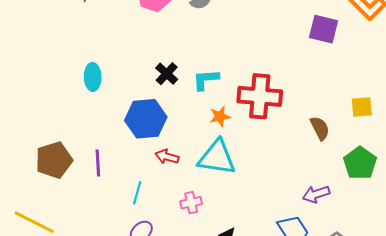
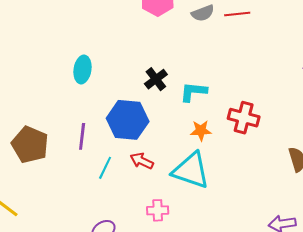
red cross: (260, 96) -> (244, 118), size x0.7
brown pentagon: (54, 160) -> (30, 145), turned 30
purple line: (98, 163) -> (82, 136), moved
cyan line: (137, 193) -> (105, 168), moved

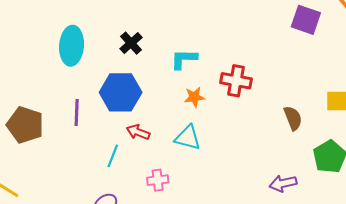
cyan ellipse: (83, 69) -> (72, 46), size x1.4
black cross: (156, 79) -> (131, 43), moved
cyan line: (105, 168) -> (113, 156), moved
cyan triangle: (191, 170) -> (188, 138), size x0.7

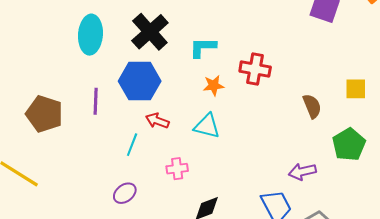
black cross: (131, 43) -> (150, 32), size x1.6

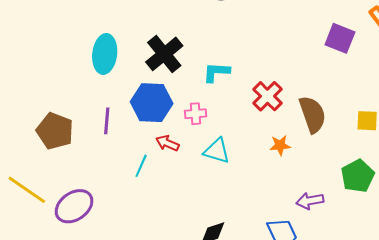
red cross: (255, 69) -> (268, 96), turned 32
orange star: (214, 85) -> (280, 145), moved
brown semicircle: (312, 106) -> (312, 114), moved, size x1.5
pink cross: (177, 169) -> (196, 114), moved
purple ellipse: (125, 193) -> (74, 206), moved, size x1.6

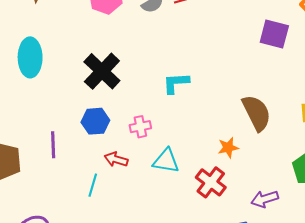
cyan ellipse: (105, 54) -> (30, 57), moved
cyan L-shape: (216, 72) -> (176, 83), moved
red cross: (268, 96) -> (211, 182), moved
blue hexagon: (152, 103) -> (95, 121), size x0.7

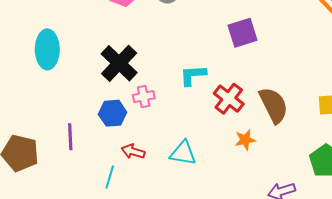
purple square: (274, 34) -> (243, 33), moved, turned -32
pink cross: (140, 127) -> (144, 97), moved
red cross: (211, 182) -> (229, 99), moved

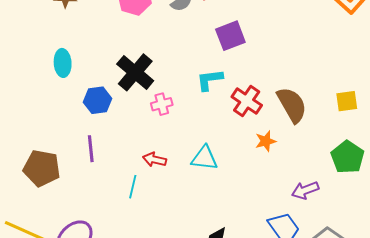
purple square: (243, 33) -> (230, 36), moved
cyan ellipse: (47, 49) -> (63, 63), size x0.7
blue hexagon: (113, 113) -> (97, 100), moved

